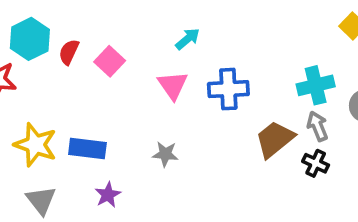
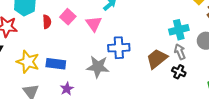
red semicircle: (69, 52) -> (47, 22), moved, turned 152
pink triangle: (173, 85) -> (94, 24), moved
blue cross: (228, 89) -> (119, 48), moved
gray star: (165, 154) -> (98, 67), size x1.6

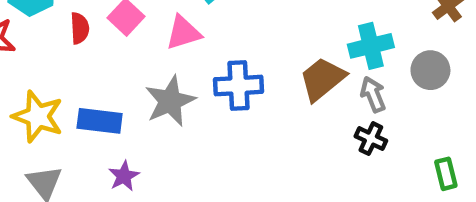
pink triangle: (94, 24) -> (183, 33), turned 48
brown trapezoid: (157, 59) -> (322, 79), moved
gray star: (98, 67) -> (170, 101), moved, turned -30

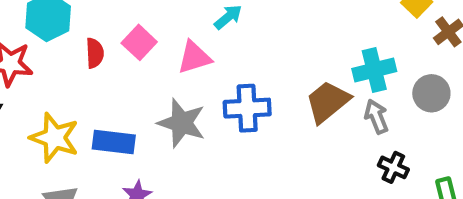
gray star: (170, 101) -> (182, 123), turned -30
black cross: (371, 139) -> (393, 167), moved

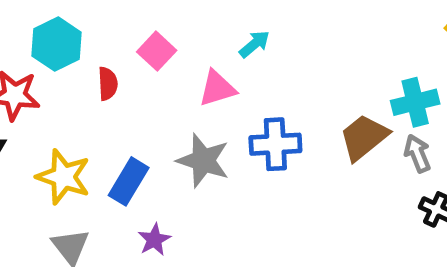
pink square: (139, 42) -> (157, 51), moved
blue rectangle: (114, 142) -> (129, 181), turned -66

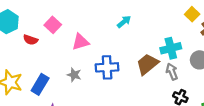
cyan arrow: (254, 44) -> (124, 22), moved
red semicircle: (108, 84) -> (30, 40), turned 112
gray star: (203, 160) -> (74, 75), size x0.6

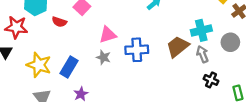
pink triangle: (80, 42) -> (108, 35), moved

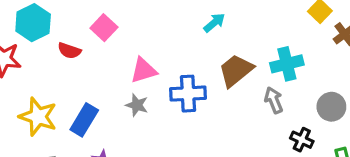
gray circle: (230, 42) -> (331, 107), moved
brown trapezoid: (178, 47) -> (236, 70), moved
gray arrow: (202, 54) -> (274, 100), moved

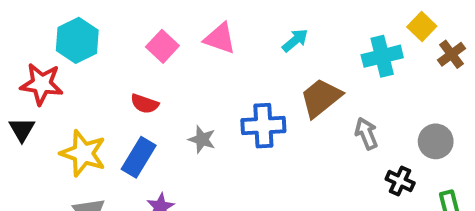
red semicircle: (69, 51) -> (145, 104), moved
cyan cross: (287, 64) -> (382, 56), moved
pink triangle: (144, 70) -> (220, 38), moved, turned 36

